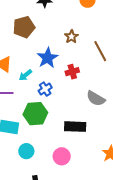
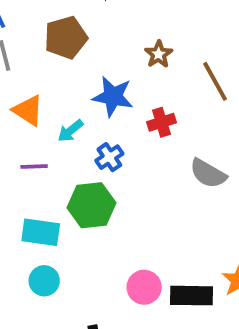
blue star: (48, 58) -> (113, 96), turned -30
black rectangle: (75, 127) -> (191, 296), moved
cyan circle: (26, 151) -> (44, 281), moved

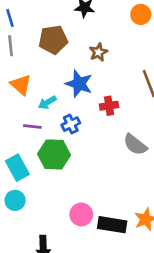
brown star: (159, 54) -> (98, 52), moved
purple line: (34, 166) -> (32, 126), moved
cyan rectangle: (41, 232) -> (17, 168), turned 45

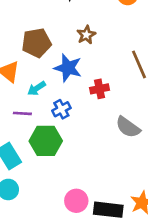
brown pentagon: (53, 40) -> (36, 43), moved

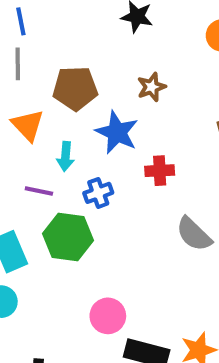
cyan arrow: (37, 88) -> (65, 156), turned -60
pink circle: (76, 201) -> (108, 316), moved

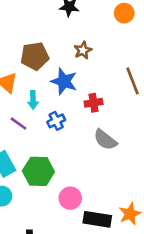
purple line: (39, 191) -> (18, 124), turned 30
gray semicircle: (194, 234) -> (105, 140), moved
green hexagon: (68, 237) -> (38, 171), moved

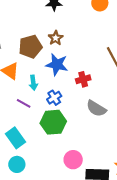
brown star: (83, 50) -> (56, 38), moved
green hexagon: (38, 171) -> (53, 122), moved

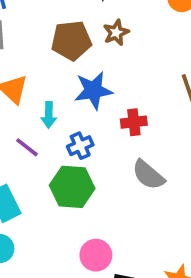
brown star: (56, 38) -> (116, 33), moved
brown pentagon: (30, 47) -> (71, 41), moved
blue star: (57, 65) -> (93, 90), turned -30

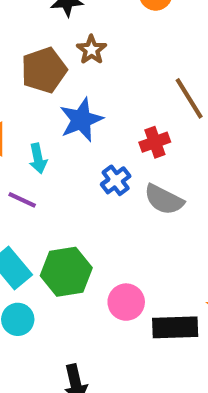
red cross: (134, 122) -> (155, 142), moved
blue cross: (80, 146) -> (116, 180), moved
green hexagon: (72, 187) -> (66, 272), moved

